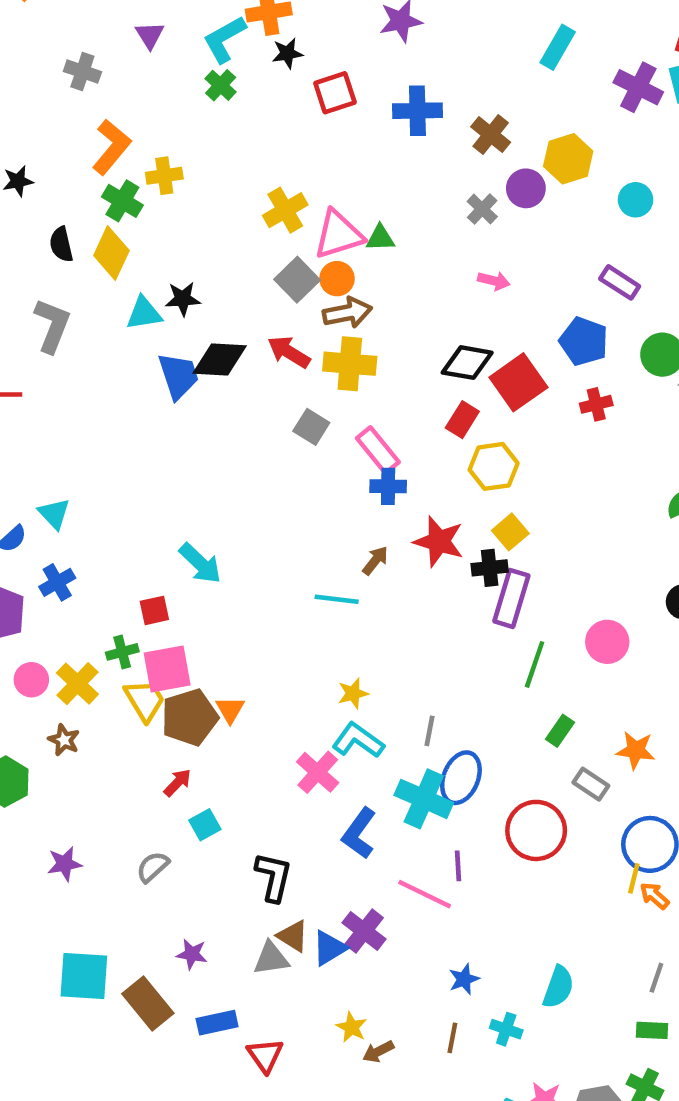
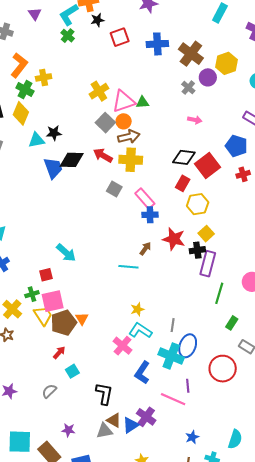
brown cross: (491, 135) -> (191, 54), size x1.4

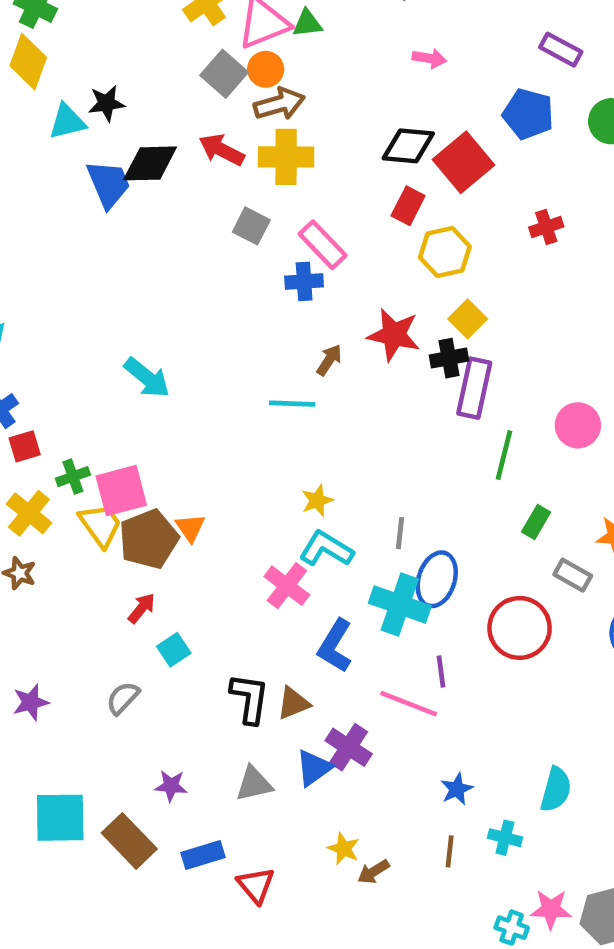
red cross: (243, 174) -> (546, 227), moved
blue cross: (150, 215) -> (304, 281), moved
red square: (46, 275) -> (25, 446), moved
brown triangle: (114, 420) -> (293, 703), moved, turned -49

